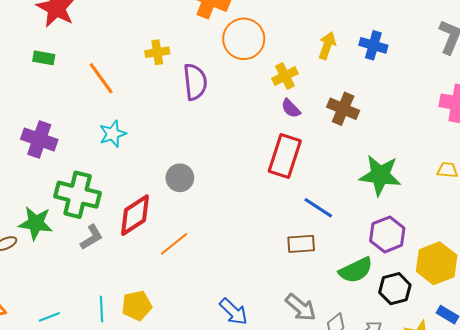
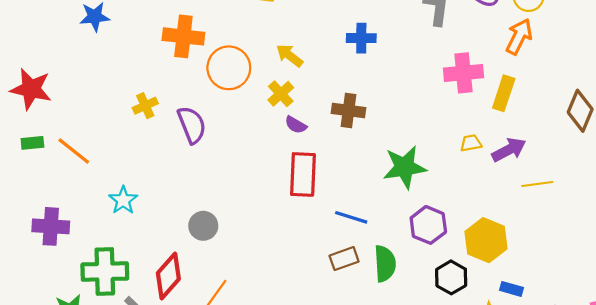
yellow arrow: (327, 46) -> (290, 55), moved, turned -56
orange line: (101, 78) -> (74, 151), moved
green semicircle: (356, 270) -> (385, 264), moved, turned -52

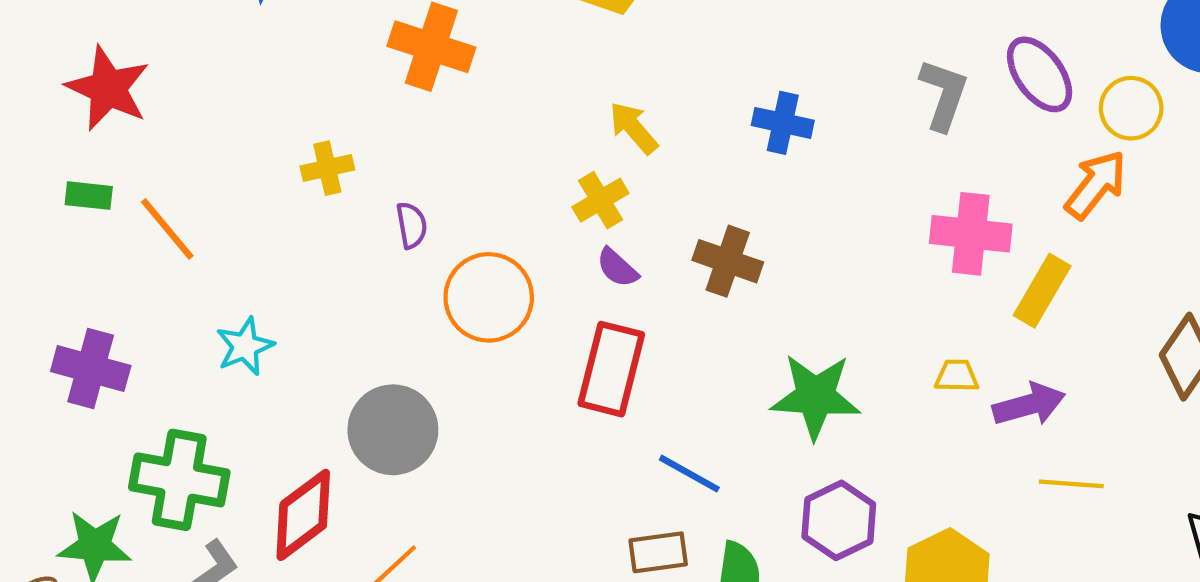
orange circle: (229, 68) -> (489, 297), moved
purple semicircle: (192, 125) -> (412, 225), size x0.6
gray circle: (203, 226) -> (393, 430), size x1.5

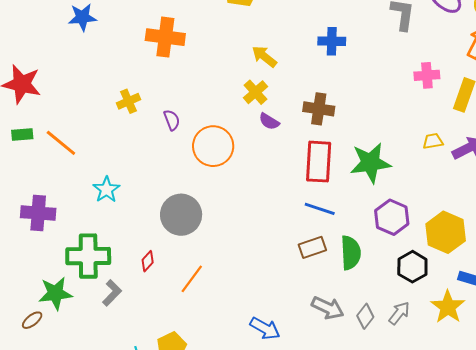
pink cross: (971, 234) -> (427, 75), size x0.7
red rectangle: (611, 369) -> (319, 162), moved
red diamond: (303, 515) -> (148, 261), size x0.5

